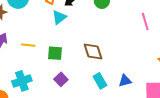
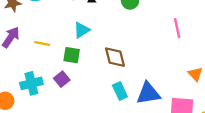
cyan triangle: (59, 17) -> (82, 30), moved
purple square: (61, 79) -> (62, 79), moved
blue triangle: (125, 81) -> (148, 93), size x1.6

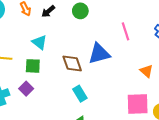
cyan triangle: (82, 30) -> (39, 42), turned -42
blue triangle: (148, 93) -> (99, 54), moved

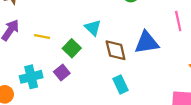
cyan triangle: (39, 42) -> (93, 28), moved
green square: (33, 66) -> (72, 48), turned 35

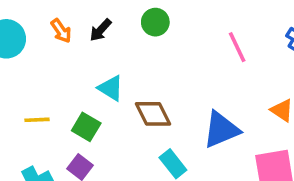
blue triangle: (147, 43) -> (221, 130), moved

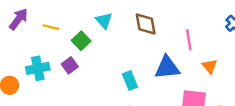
pink line: (237, 47) -> (189, 40), moved
brown diamond: (153, 114) -> (146, 24), moved

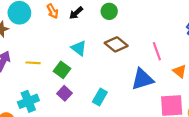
brown diamond: (146, 24) -> (116, 44), turned -30
purple square: (70, 65) -> (65, 93), moved
cyan rectangle: (130, 80) -> (100, 97), moved, turned 63

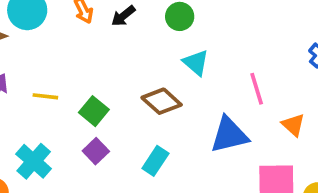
brown diamond: (116, 44) -> (162, 101), moved
cyan triangle: (79, 48) -> (196, 63), moved
cyan cross: (28, 101) -> (34, 161), turned -30

